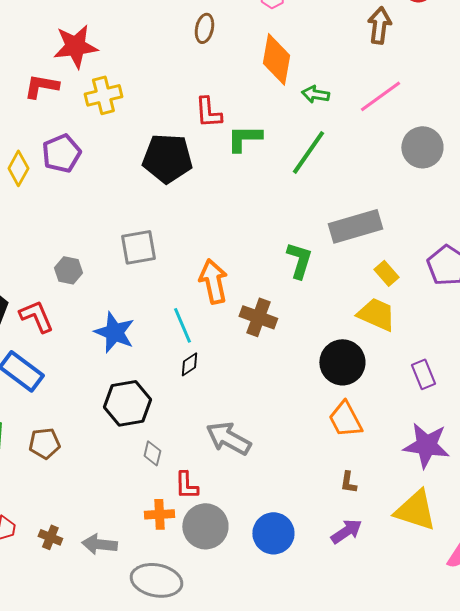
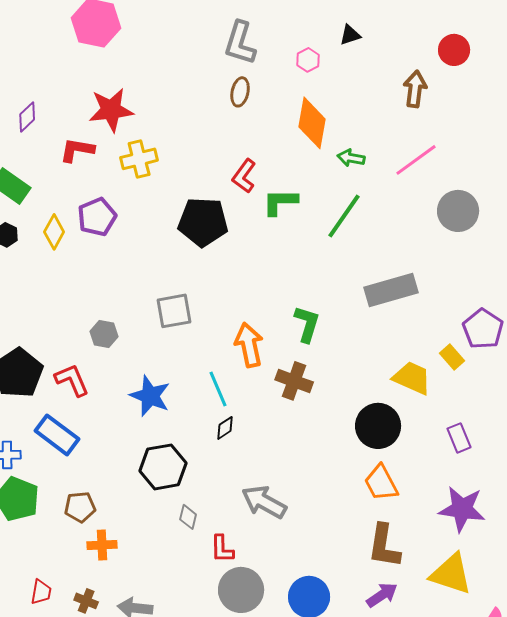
red L-shape: (208, 112) -> (244, 176), turned 40
green L-shape: (299, 260) -> (307, 324), moved
yellow rectangle: (386, 273) -> (452, 357), moved
brown L-shape: (348, 482) -> (384, 546), size x2.0
orange cross: (159, 514) -> (102, 545), moved

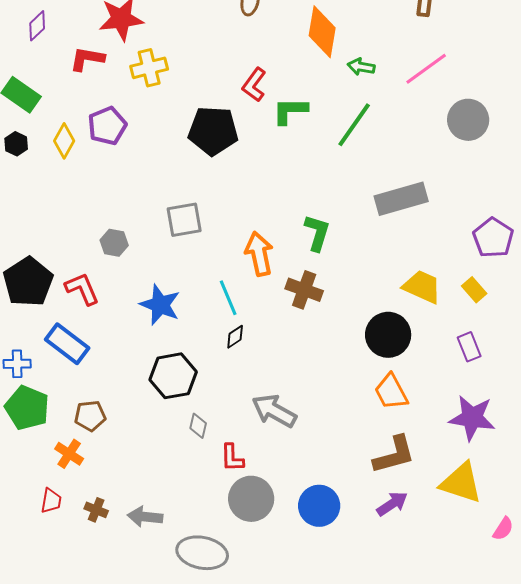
yellow rectangle: (452, 357) -> (474, 290), moved
orange cross: (102, 545) -> (69, 454), moved, turned 36
brown L-shape: (384, 546) -> (394, 455), turned -114

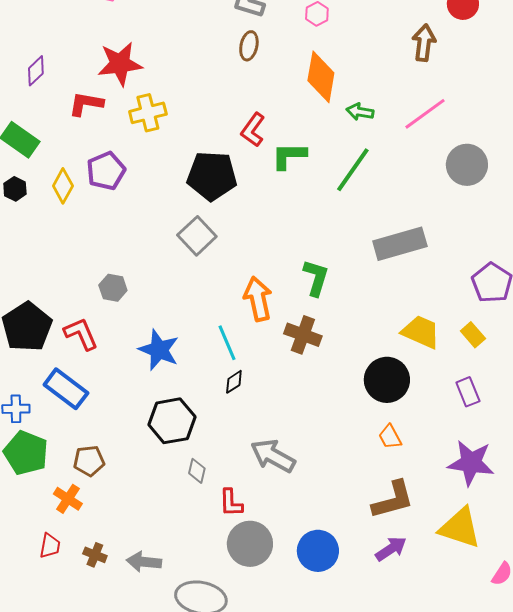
gray square: (184, 220) -> (197, 236), moved, turned -33
orange trapezoid: (391, 392) -> (390, 437), size x0.7

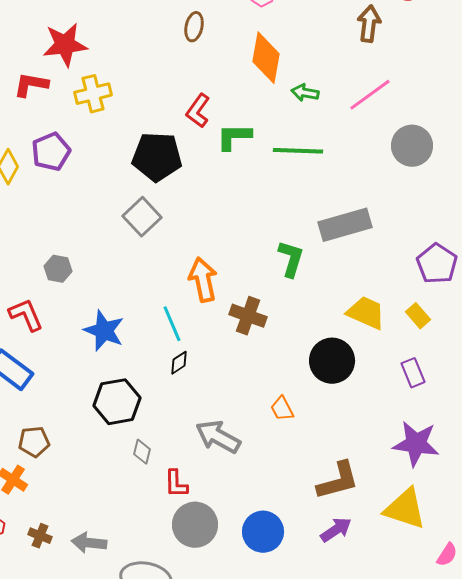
green line: (353, 170) -> (298, 151), turned 57
green L-shape: (316, 278) -> (291, 259), moved
orange trapezoid: (390, 437) -> (282, 409), moved

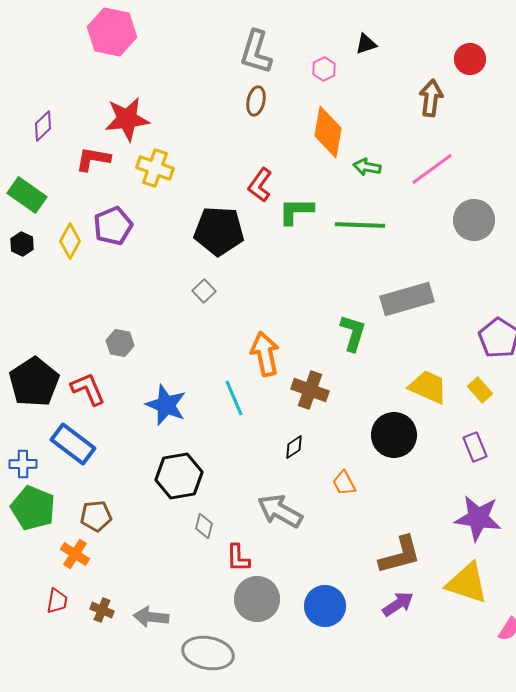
yellow cross: (93, 94) -> (155, 168), turned 33
gray square: (142, 217) -> (204, 291), size x0.6
black diamond: (179, 363) -> (294, 447), moved

